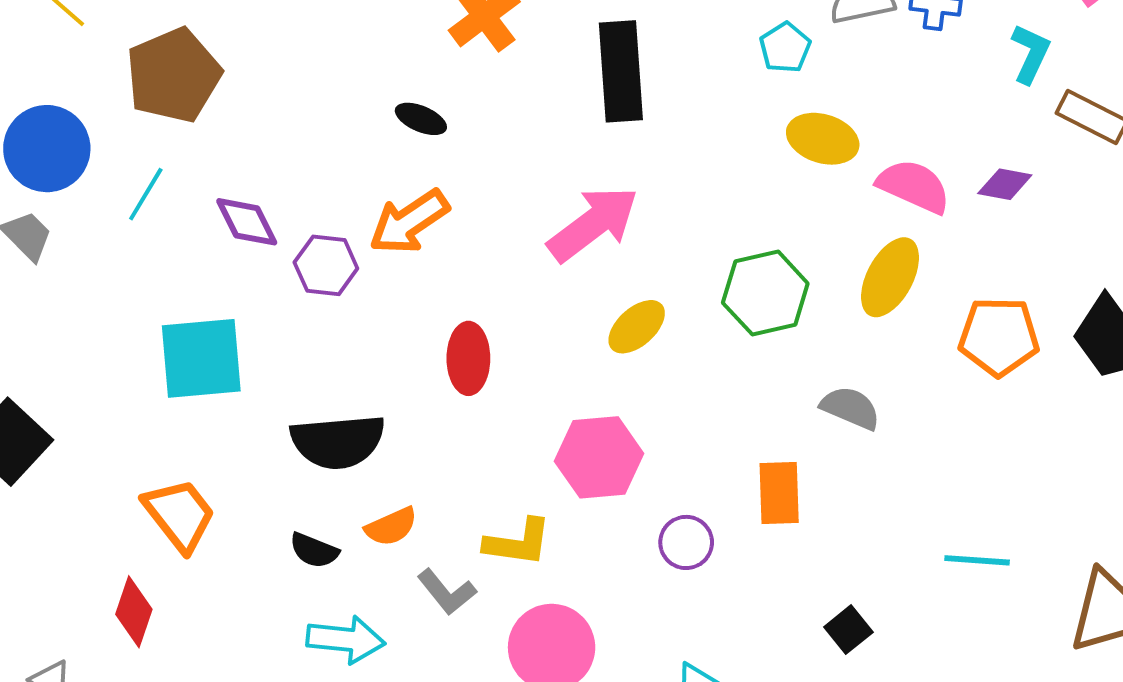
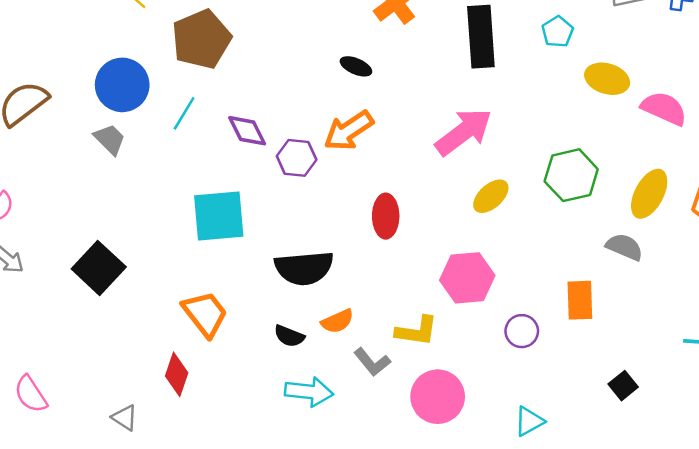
cyan pentagon: (785, 48) -> (558, 32), moved
yellow ellipse: (890, 277) -> (649, 194), moved

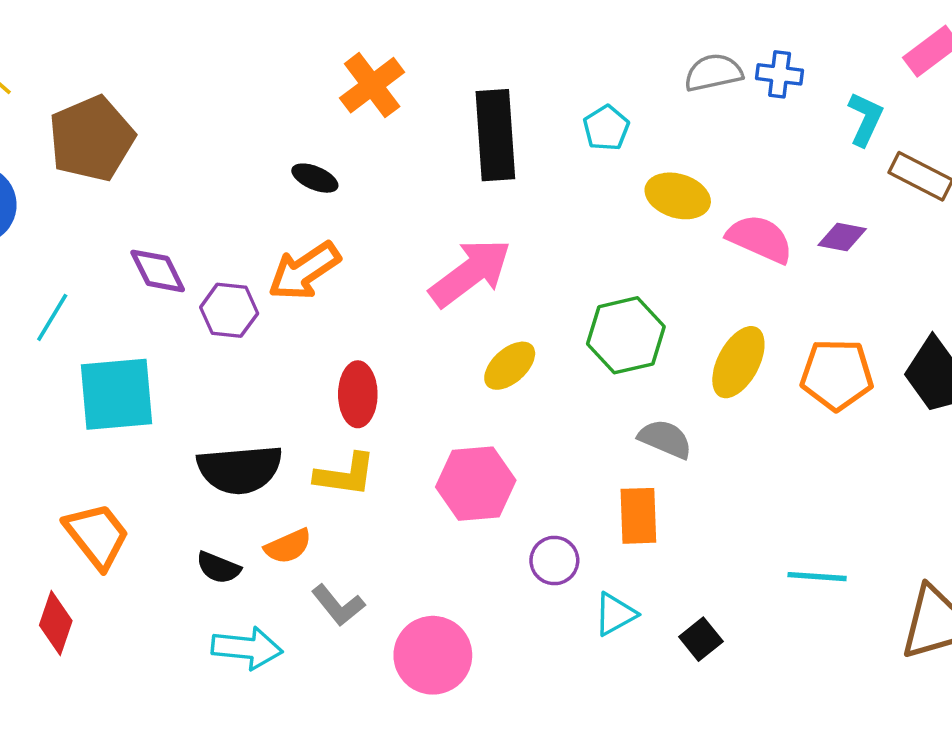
cyan line: (184, 113) -> (52, 317), moved
gray semicircle: (624, 247) -> (665, 439), moved
yellow L-shape: (417, 331) -> (345, 475), moved
cyan triangle: (529, 421) -> (615, 614), moved

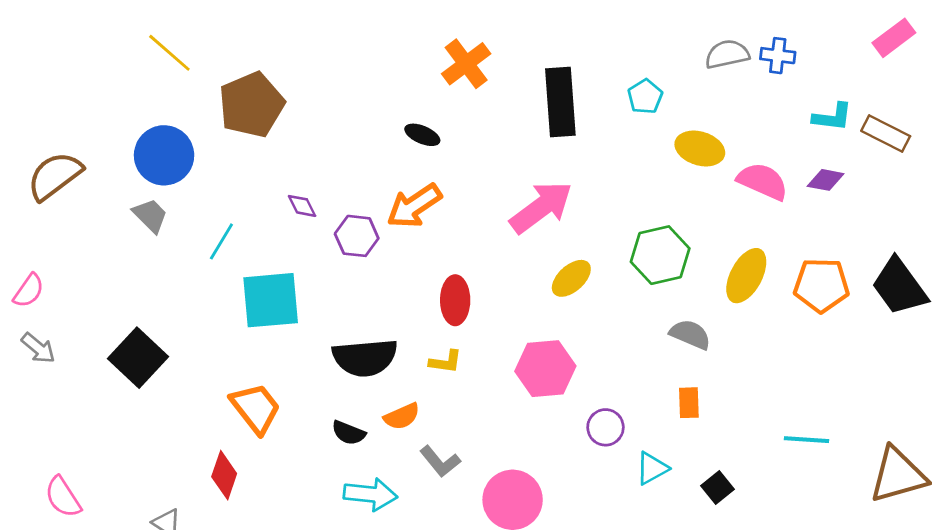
cyan L-shape: (865, 119) -> (832, 117), moved, turned 72
purple diamond: (158, 271) -> (302, 206), size x0.7
yellow L-shape: (345, 475) -> (446, 362), size x0.7
orange rectangle: (638, 516) -> (689, 403), moved, size x0.7

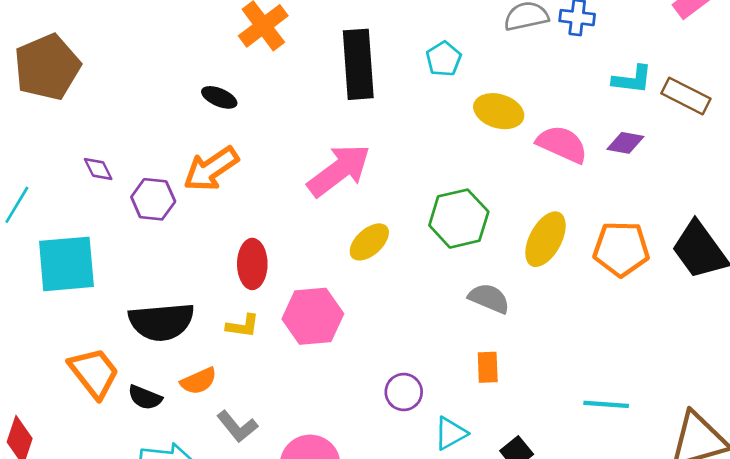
pink hexagon: (545, 369) -> (313, 316), moved
orange trapezoid: (256, 408) -> (94, 373), moved

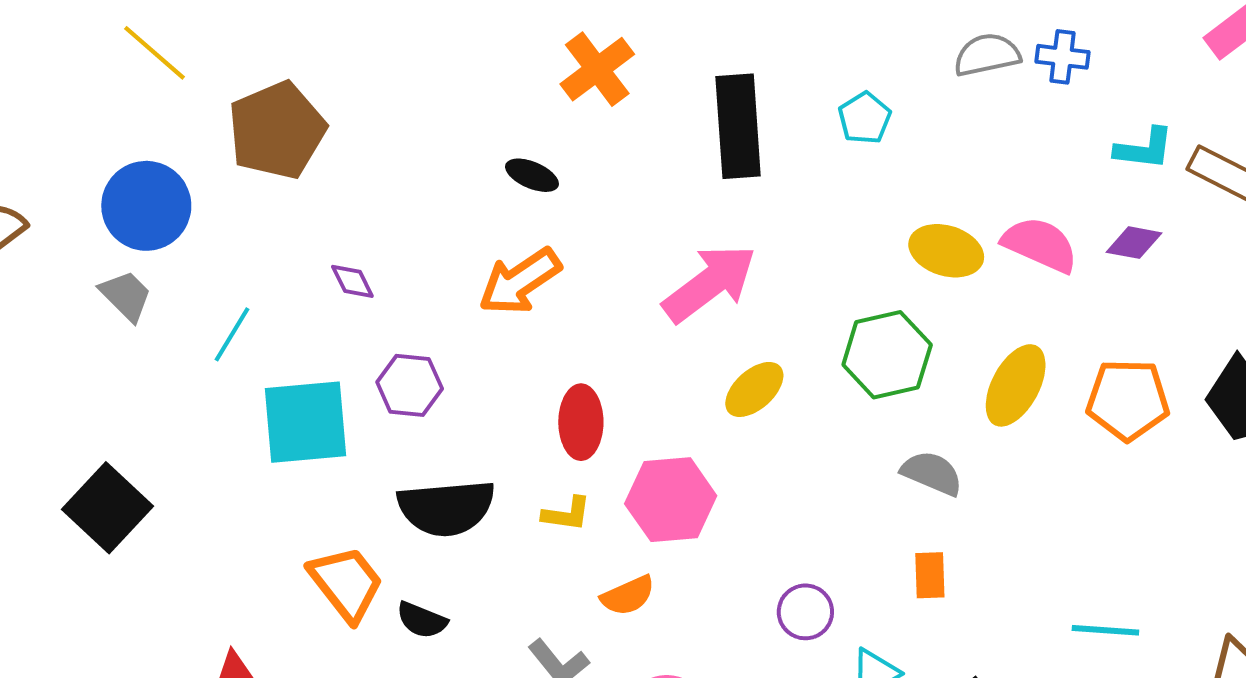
yellow ellipse: (499, 111) -> (946, 251), moved
purple hexagon: (153, 199) -> (410, 385), moved
orange semicircle: (199, 381) -> (628, 596), moved

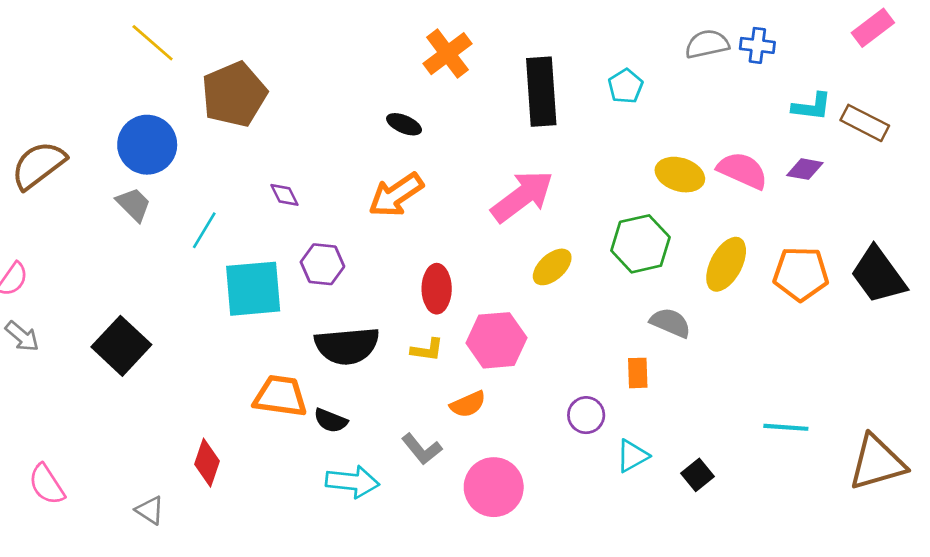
orange rectangle: (930, 575) -> (638, 373), moved
orange trapezoid: (346, 583) -> (280, 396), turned -44

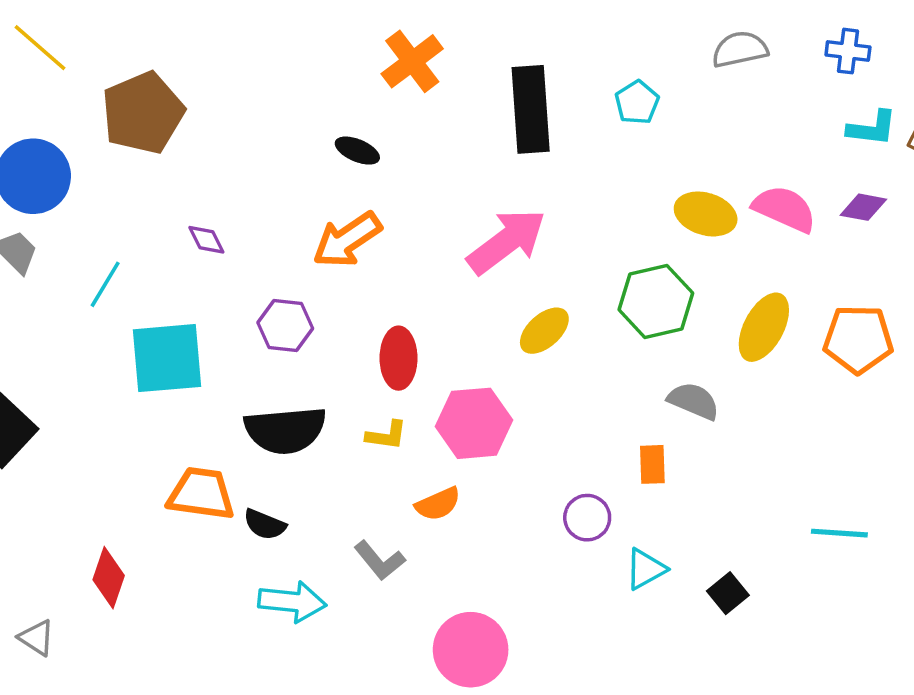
blue cross: (757, 45) -> (848, 51), moved
purple hexagon: (322, 264) -> (285, 325), moved
pink circle: (494, 487) -> (471, 650), moved

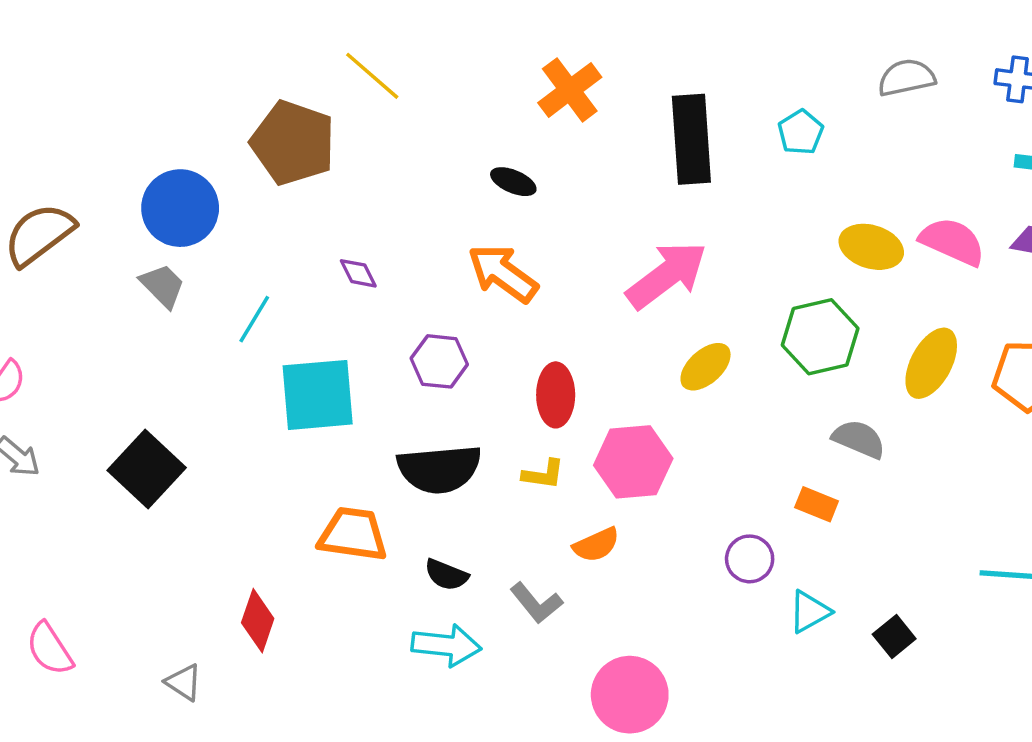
yellow line: (40, 48) -> (372, 76), moved
brown pentagon: (143, 113) -> (293, 143), turned -30
orange arrow: (347, 240) -> (503, 273), turned 70
orange rectangle: (652, 464) -> (817, 504), turned -66
black semicircle: (265, 524) -> (446, 575), moved

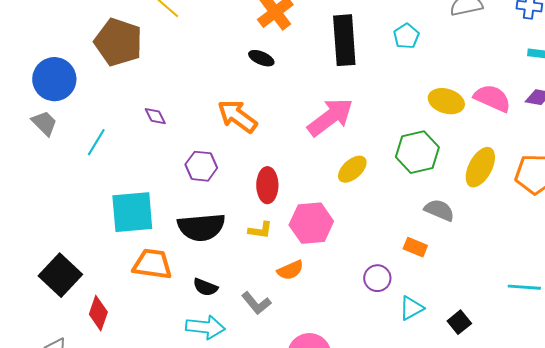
black ellipse: (513, 182) -> (261, 58), moved
cyan square: (318, 395) -> (132, 212), moved
black square: (147, 469) -> (60, 275), moved

